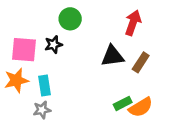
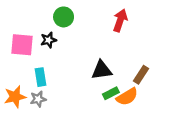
black triangle: (112, 56) -> (102, 70), moved
brown rectangle: (141, 62) -> (141, 75), moved
orange star: (16, 80) -> (15, 97), moved

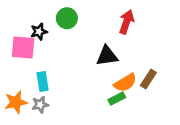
black star: (49, 40) -> (39, 32), moved
black triangle: (102, 70) -> (107, 56), moved
orange semicircle: (127, 97) -> (125, 83), moved

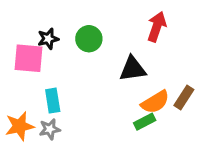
green circle: (67, 18) -> (89, 39), moved

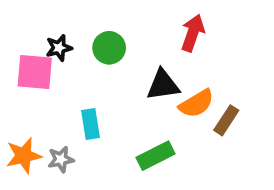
cyan rectangle: (53, 101) -> (91, 124), moved
orange semicircle: (155, 102) -> (196, 104), moved
green rectangle: (145, 122) -> (156, 156), moved, size x1.4

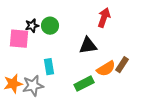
green circle: (109, 48) -> (50, 26), moved
orange semicircle: (196, 104) -> (106, 69), moved
gray star: (61, 159) -> (33, 86), size x1.5

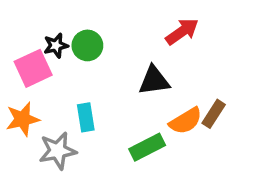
red arrow: (104, 18) -> (182, 31), turned 36
pink square: (19, 39) -> (33, 68), turned -30
orange star: (13, 84) -> (23, 119), moved

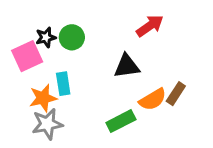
cyan rectangle: (86, 117) -> (63, 84), moved
orange star: (23, 119) -> (43, 98), moved

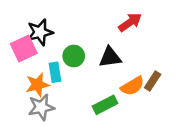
black star: (46, 37) -> (40, 32), size x1.5
green circle: (72, 37) -> (74, 56), moved

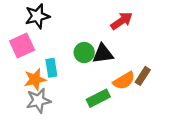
black star: (40, 32) -> (37, 16), moved
green circle: (74, 56) -> (84, 53), moved

